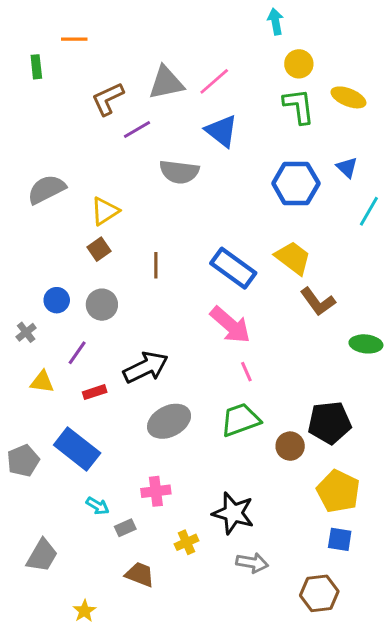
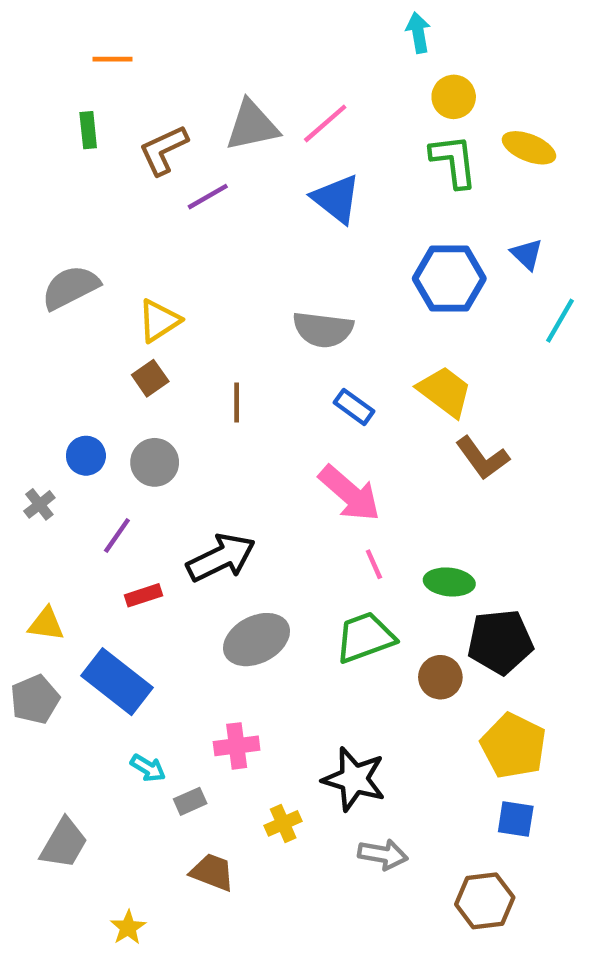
green rectangle: (36, 67) -> (88, 130), moved
gray semicircle: (179, 172) -> (323, 329), moved
blue rectangle: (233, 268) -> (354, 407), size x0.6
green ellipse: (366, 344) -> (449, 582), moved
yellow triangle: (42, 382) -> (46, 624), moved

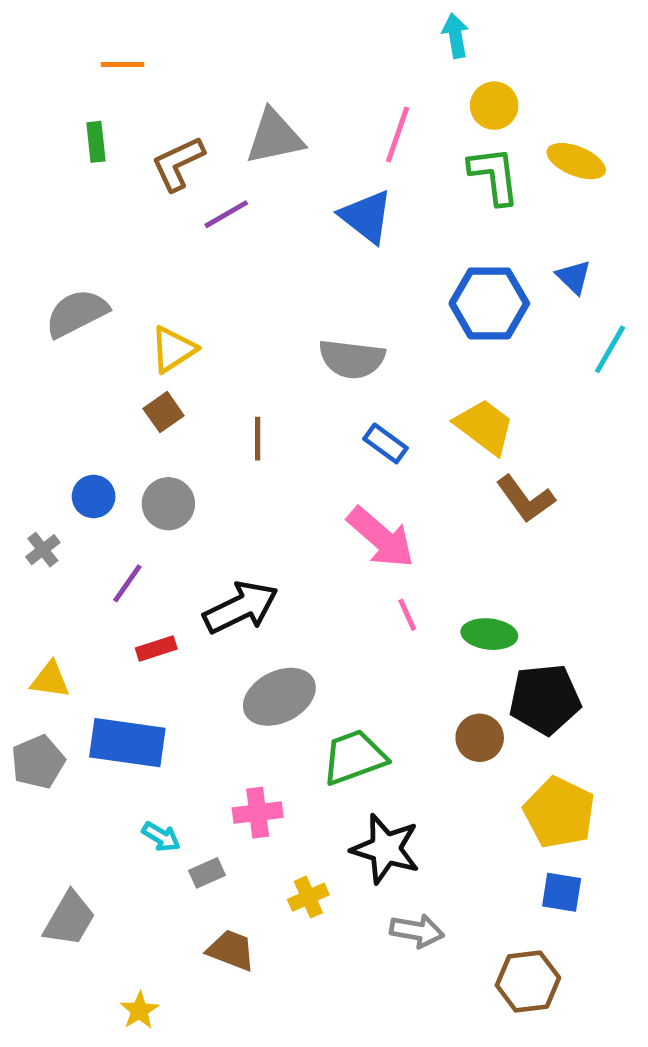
pink line: (325, 123) -> (398, 135), moved, turned -30
green trapezoid: (365, 637) -> (354, 757), moved
blue rectangle: (117, 682) -> (127, 743), turned -30

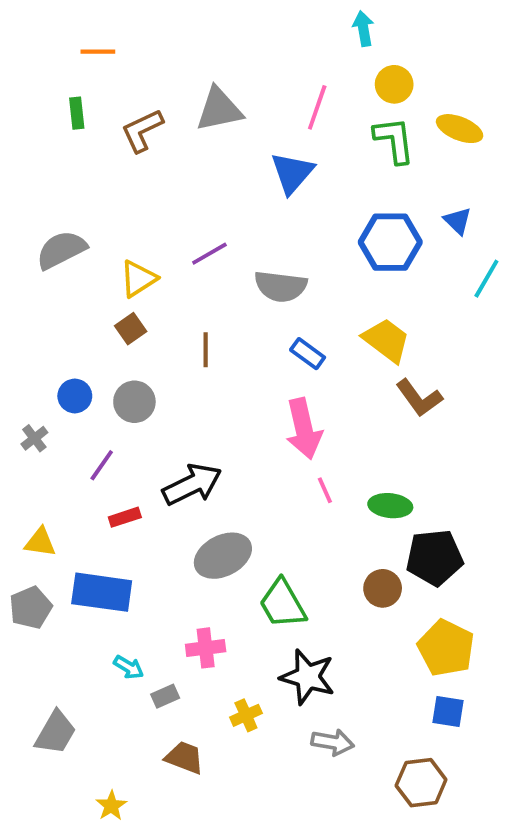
purple line: (226, 214) -> (209, 254), moved
blue triangle: (366, 217) -> (292, 173), turned 33
pink arrow: (381, 538) -> (304, 429), turned 36
green trapezoid: (354, 757) -> (283, 604), turned -100

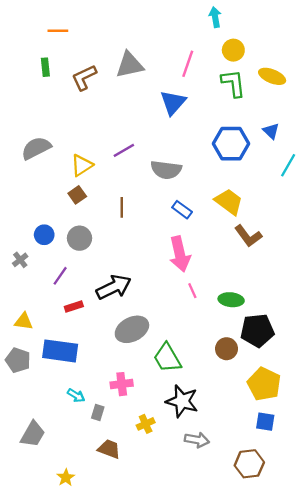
gray pentagon: (31, 608) -> (18, 360), turned -30
gray rectangle: (165, 696) -> (98, 413), turned -49

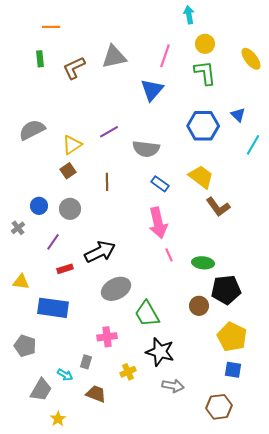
yellow ellipse: (272, 76) -> (251, 59), moved, turned 30
gray pentagon: (18, 360) -> (25, 346), moved
cyan arrow: (76, 395) -> (65, 375), moved
gray trapezoid: (33, 434) -> (41, 390), moved

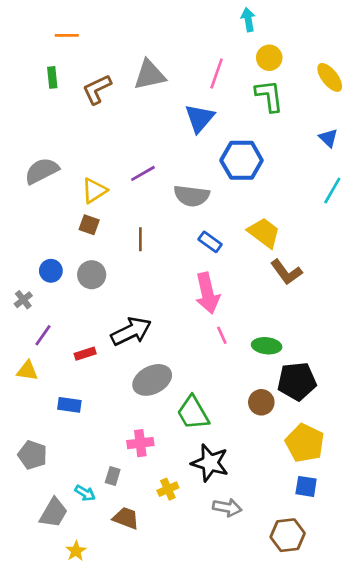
blue triangle: (238, 115) -> (328, 138), moved
blue hexagon: (203, 126) -> (242, 160), moved
brown square: (68, 171) -> (89, 225), turned -35
purple line: (53, 242) -> (43, 335), moved
blue rectangle: (53, 308) -> (69, 405), size x0.6

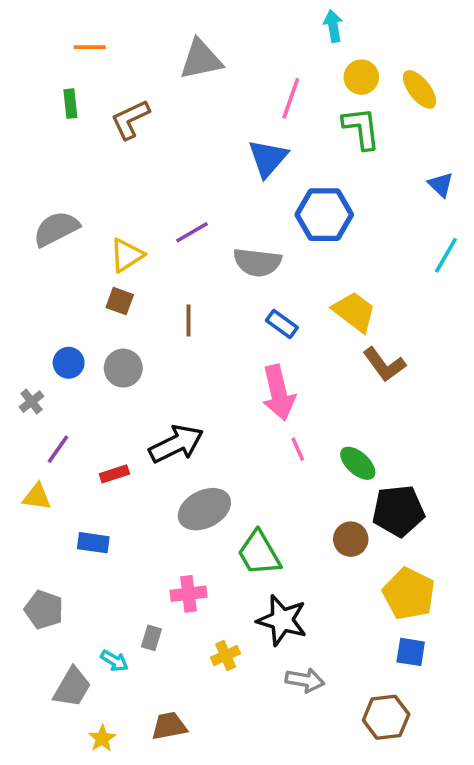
gray triangle: (150, 75) -> (201, 59), moved
yellow ellipse: (330, 77) -> (420, 89), moved
green ellipse: (267, 346) -> (358, 463), turned 36
brown trapezoid: (126, 518) -> (169, 726), moved, turned -32

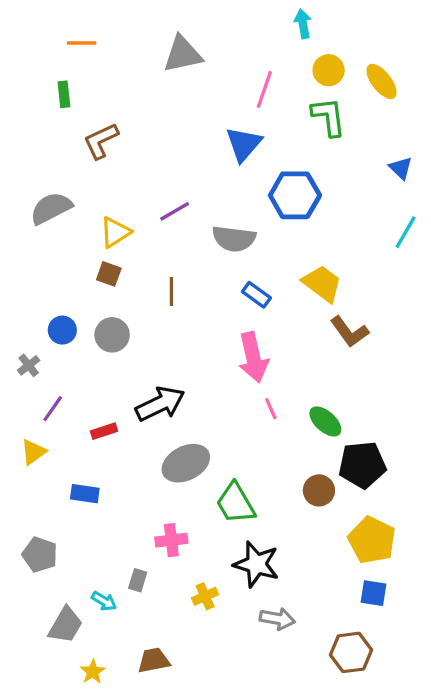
brown L-shape: (130, 119) -> (101, 141), moved
yellow triangle: (37, 497) -> (33, 452), turned -44

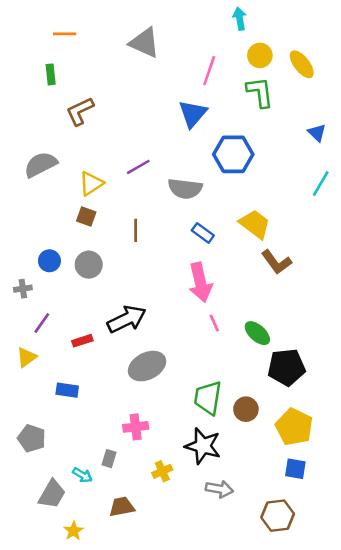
gray triangle: (183, 54) -> (145, 43), turned 36
gray cross: (29, 365) -> (23, 289), turned 30
brown circle: (319, 490) -> (246, 409), moved
green trapezoid: (236, 503) -> (208, 398), moved, turned 39
brown trapezoid: (154, 660) -> (122, 507), moved

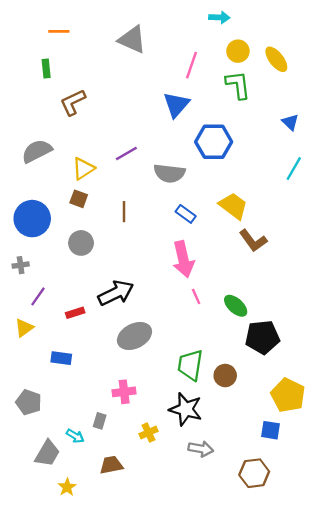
cyan arrow: (240, 19) -> (219, 17), turned 102
blue circle: (49, 261) -> (32, 219), moved, size x1.8
yellow pentagon: (294, 427) -> (288, 395), moved

